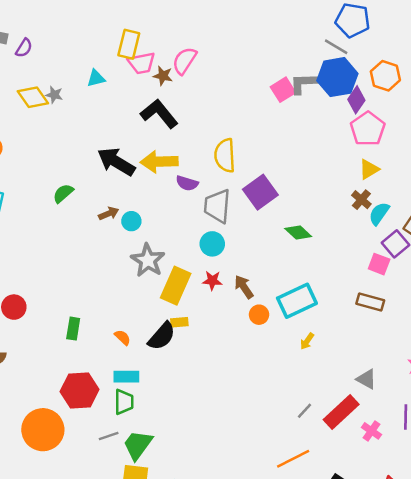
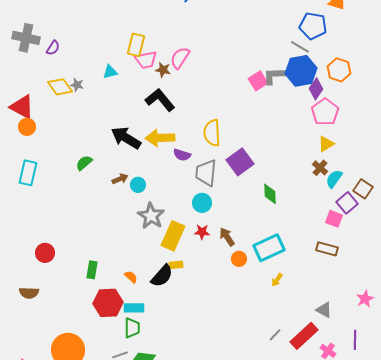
green diamond: (298, 233) -> (270, 194), turned 45
red hexagon: (80, 390) -> (108, 303), moved

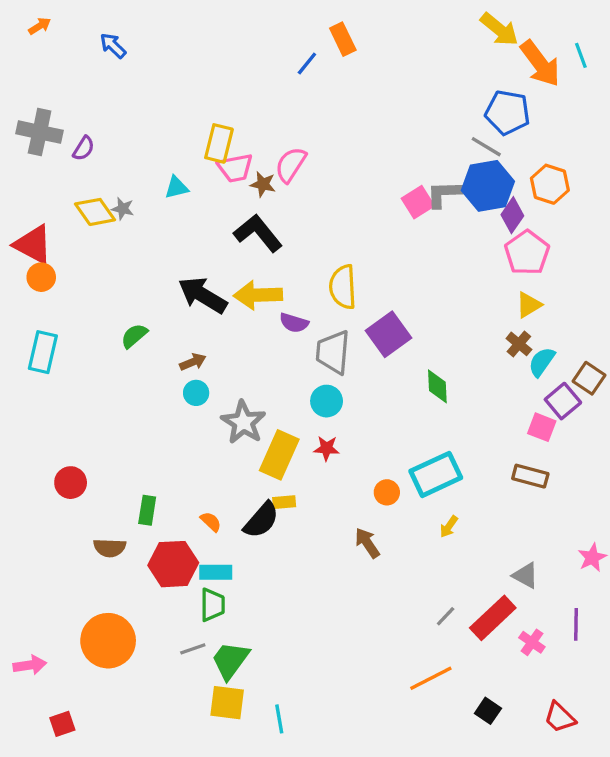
cyan circle: (138, 185) -> (196, 393), moved
brown arrow: (227, 237) -> (367, 543), moved
brown semicircle: (29, 293) -> (110, 548), moved

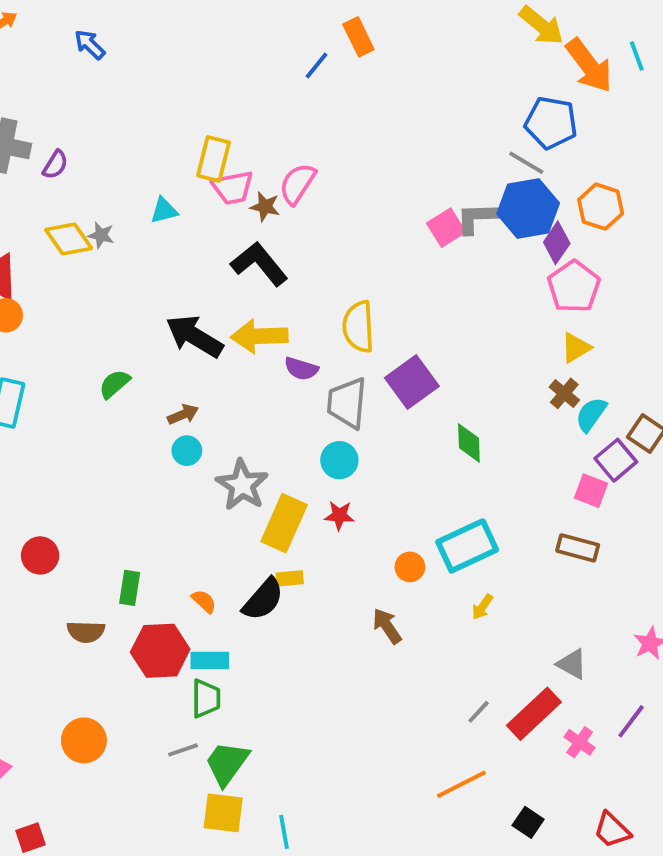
purple line: (576, 624) -> (631, 721), turned 36
orange circle: (108, 641) -> (84, 740), size x0.7

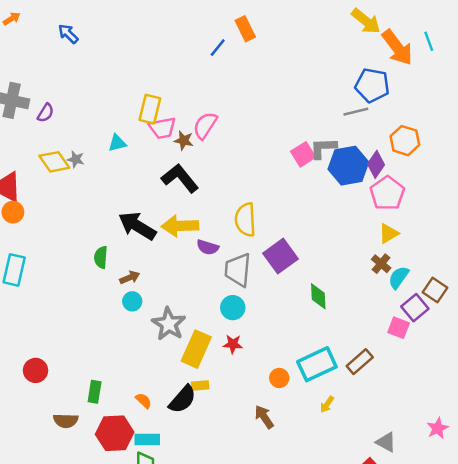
gray line: (526, 163) -> (356, 112), turned -45
blue hexagon: (528, 209) -> (348, 166), moved
green semicircle: (114, 384) -> (101, 257), moved, turned -45
brown rectangle: (578, 548) -> (360, 362), moved, turned -56

